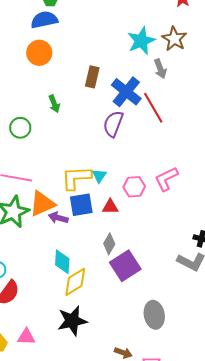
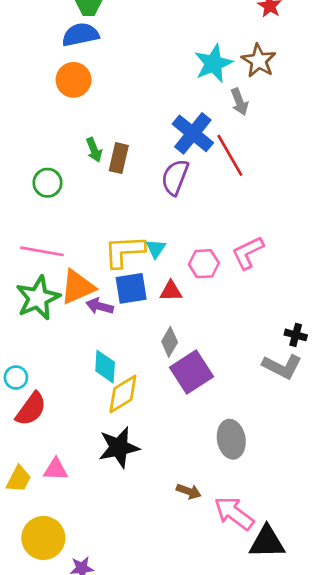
brown rectangle: (92, 77) -> (119, 158), moved

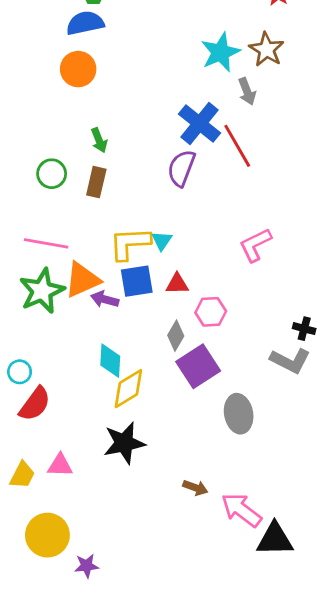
brown rectangle: (119, 158) -> (96, 182), moved
pink hexagon: (204, 264) -> (211, 312), moved
gray ellipse: (231, 439) -> (239, 414), moved

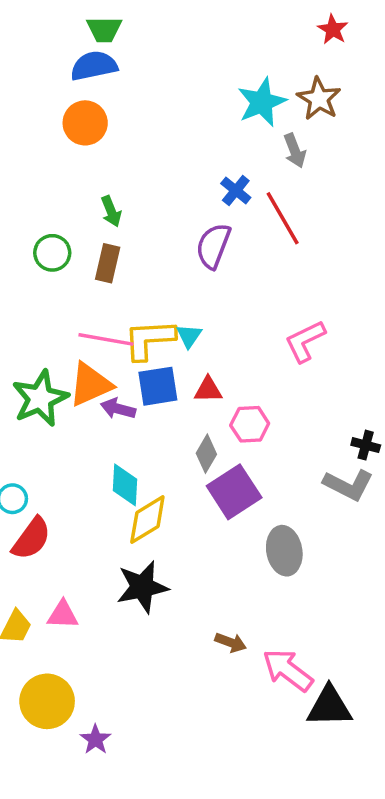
blue cross: (200, 123) -> (236, 190), size x0.6
pink line: (46, 243) -> (106, 339), moved
purple star: (87, 566) -> (96, 739), turned -30

